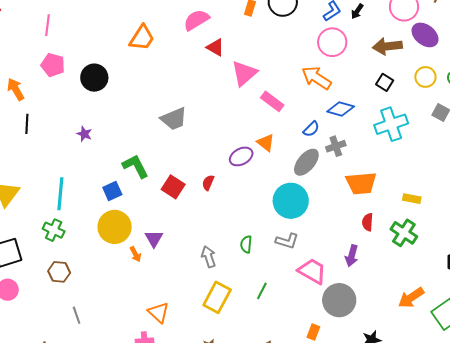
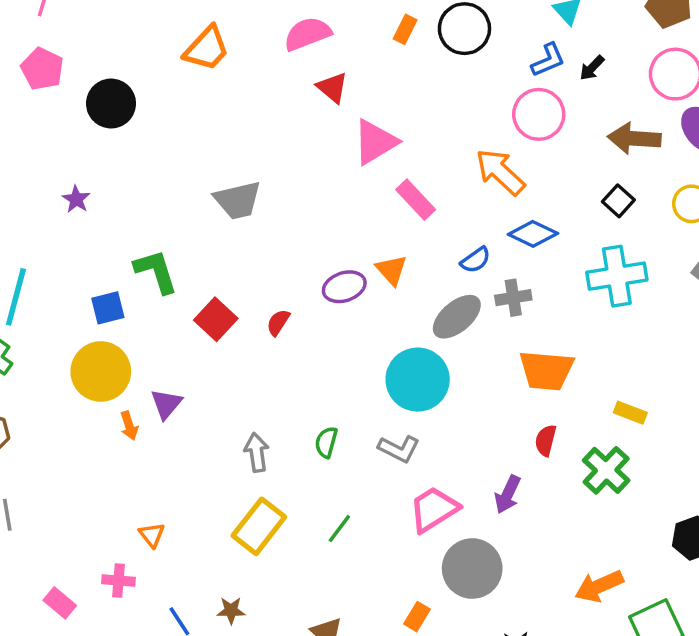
pink trapezoid: (312, 271) -> (434, 509), turned -72
orange triangle: (159, 312) -> (152, 535), size x0.7

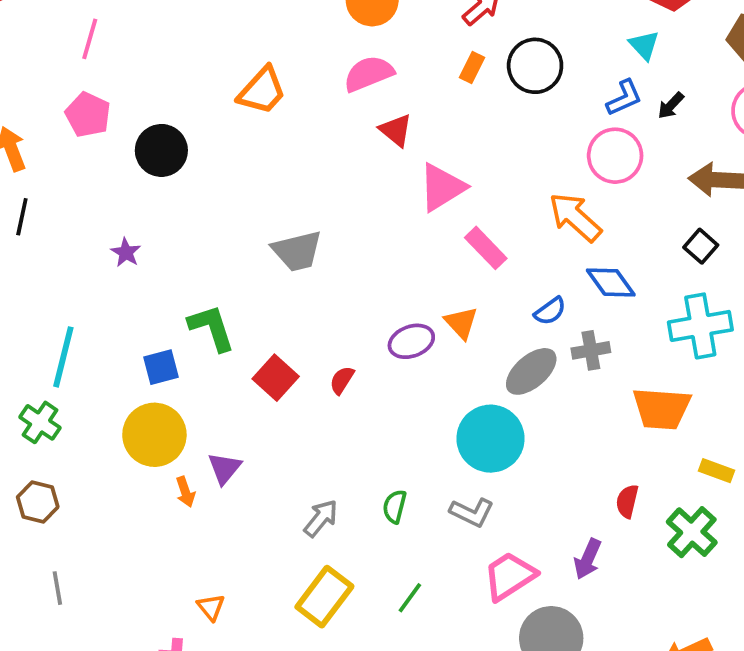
blue diamond: (533, 234) -> (611, 282), turned 30
orange trapezoid: (546, 370) -> (662, 409), moved
gray arrow: (257, 452) -> (321, 518), turned 48

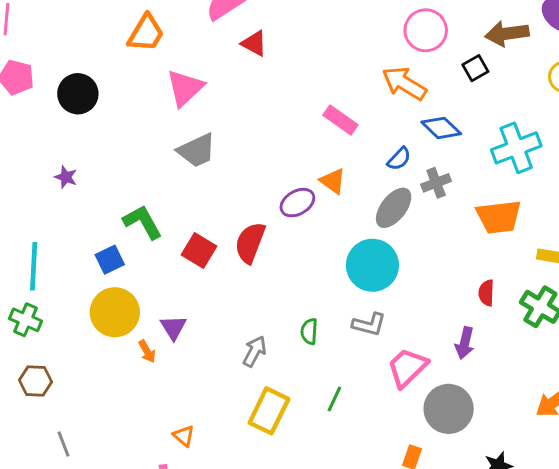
pink triangle: (442, 187) -> (185, 88), moved
black square: (701, 246) -> (475, 68), moved, turned 30
red semicircle: (342, 380) -> (250, 243), size x1.8

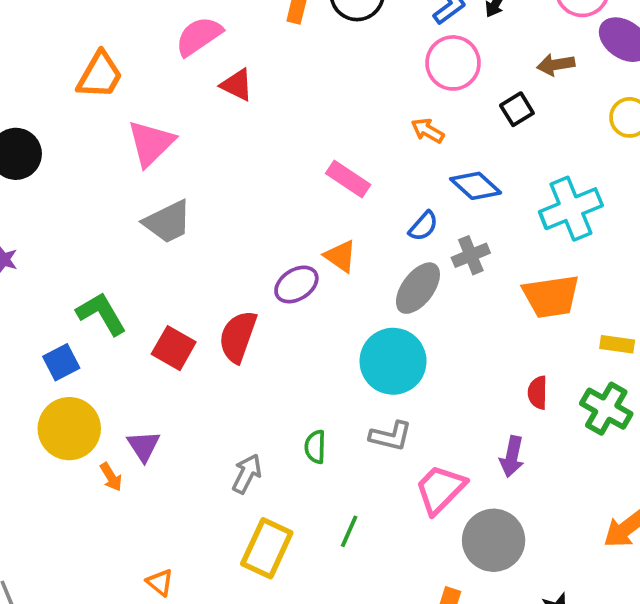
brown arrow: (507, 34) -> (556, 65), size x0.7
orange arrow: (404, 83) -> (428, 131), size x0.6

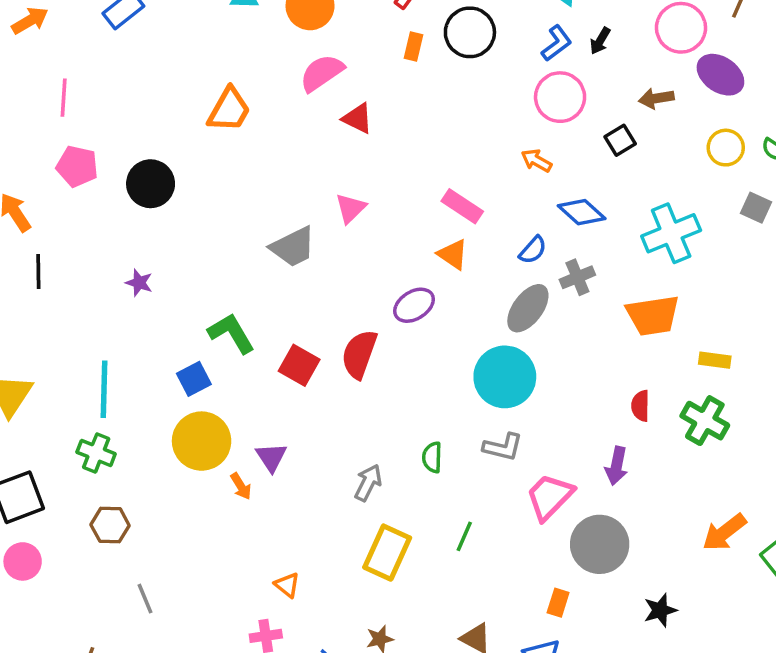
pink triangle: (151, 143) -> (350, 208), moved, size x0.7
orange triangle: (340, 256) -> (453, 254), moved

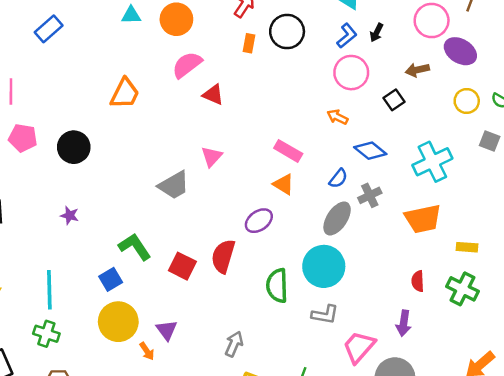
green semicircle: (432, 457) -> (277, 286), moved, size x1.6

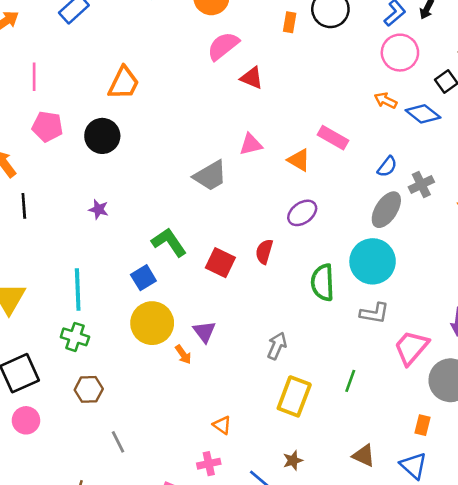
orange trapezoid: (125, 93) -> (124, 83), moved
blue diamond: (370, 151) -> (423, 114), moved
pink triangle: (212, 156) -> (251, 144), turned 35
orange triangle: (284, 184) -> (299, 160), moved
red semicircle: (223, 256) -> (264, 252), size x0.7

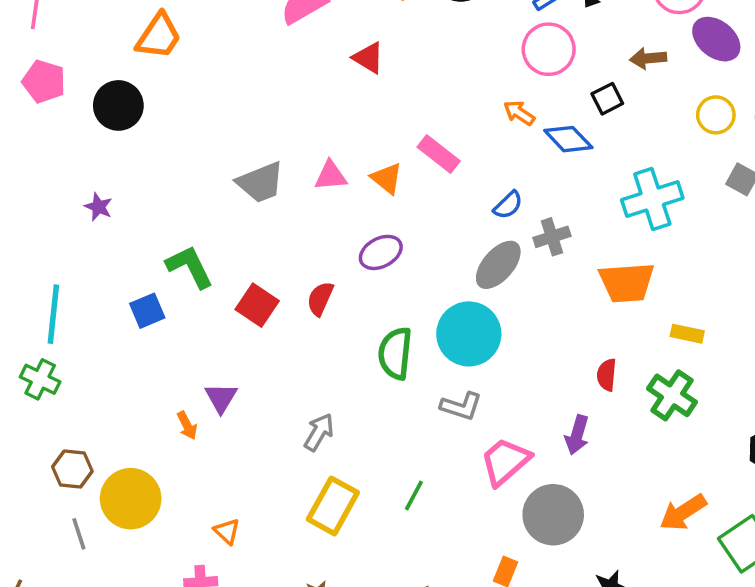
red triangle: (252, 78) -> (368, 58), moved
pink triangle: (251, 144) -> (331, 176), moved
yellow circle: (152, 323) -> (131, 499), moved
brown hexagon: (89, 389) -> (72, 469), moved

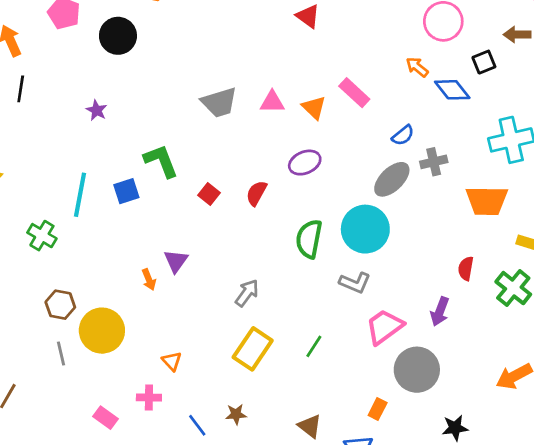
red square: (257, 305) -> (209, 194), size x0.7
cyan line: (53, 314) -> (80, 195), moved

